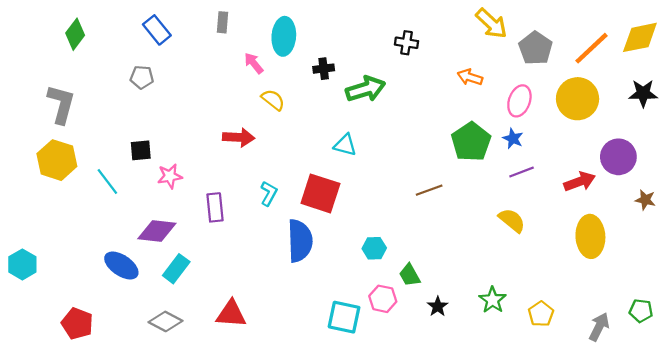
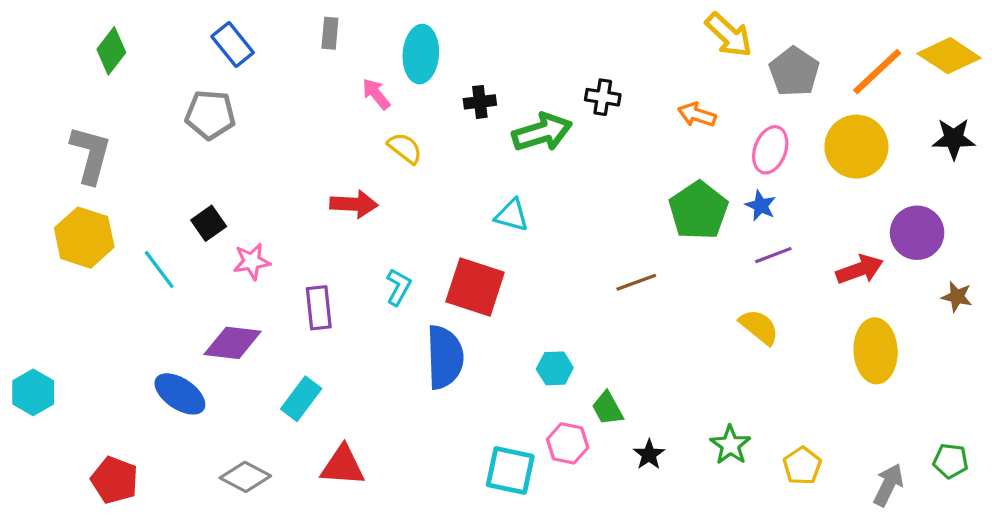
yellow diamond: (640, 37) -> (949, 56), turned 45
black cross: (406, 43) -> (603, 97), moved
gray pentagon: (142, 77) -> (210, 115), size x1.4
black square: (141, 150) -> (209, 223), turned -30
cyan rectangle: (176, 269) -> (301, 399), moved

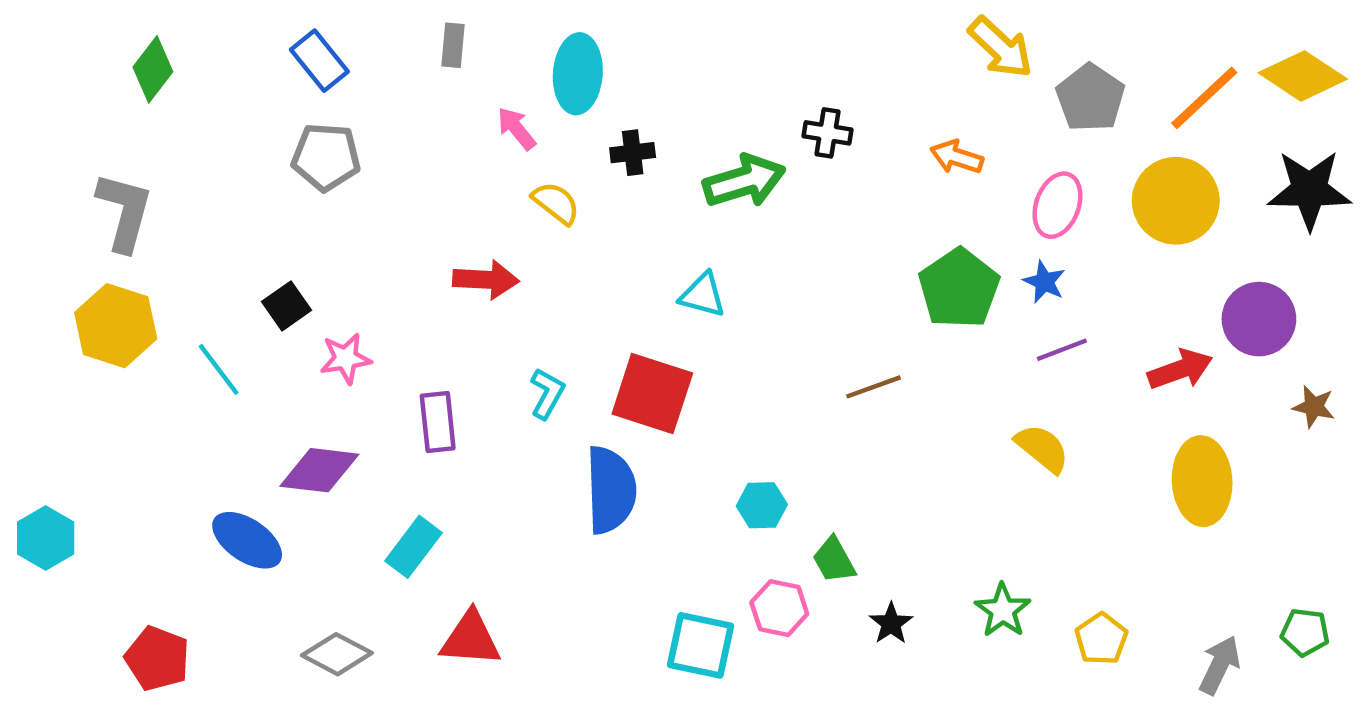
black cross: (480, 102) -> (633, 153), moved
gray pentagon: (210, 115) -> (326, 157), moved
black star: (954, 139) -> (1309, 190), size x1.4

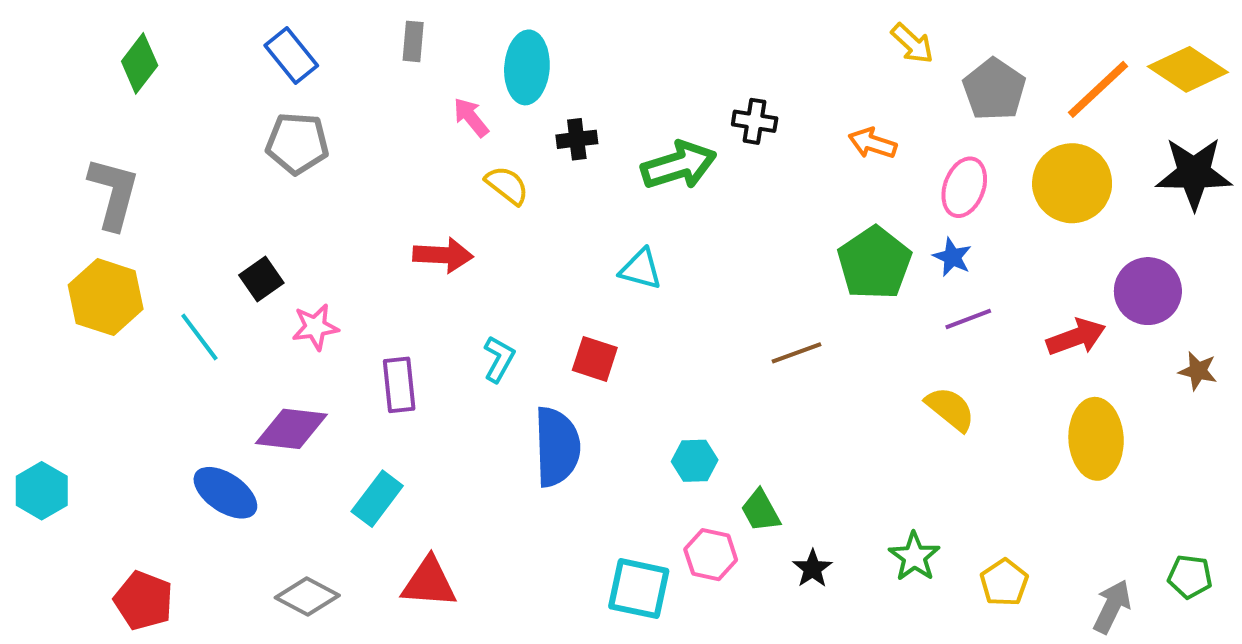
yellow arrow: (1001, 47) -> (912, 43), size x0.7
red square: (652, 394) -> (595, 359), size x0.6

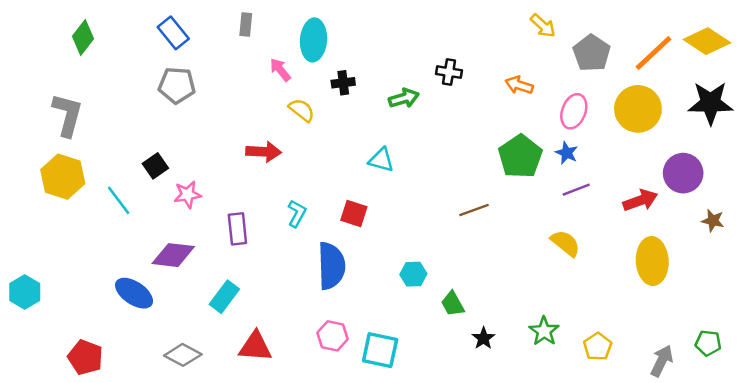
green arrow: (679, 165) -> (404, 98), size x0.7
pink hexagon: (711, 555) -> (333, 336), moved

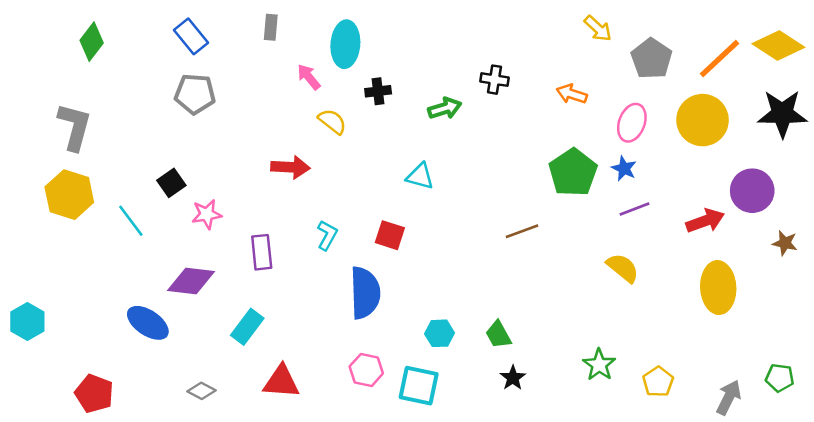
cyan hexagon: (413, 274) -> (440, 333), moved
black star: (483, 338) -> (513, 378), moved
gray diamond: (183, 355) -> (201, 391), size x0.7

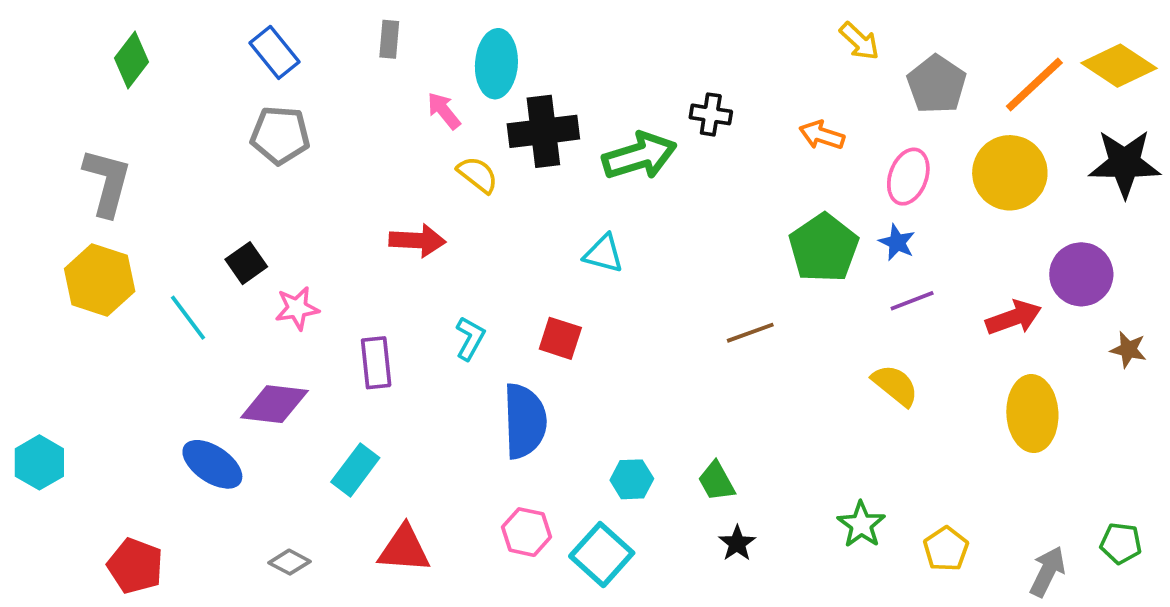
black cross: (378, 91) -> (543, 131), size x1.8
green arrow: (445, 108) -> (639, 156), size x1.5
cyan square: (419, 386) -> (602, 555), turned 30

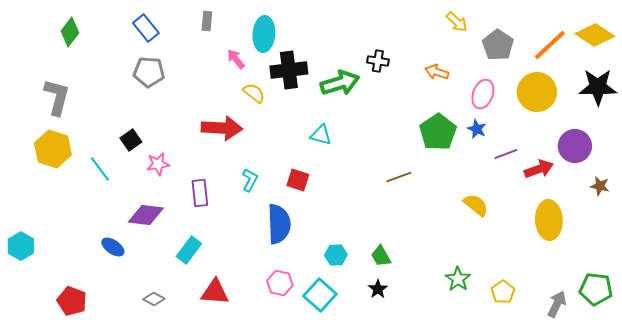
red arrow: (417, 240) -> (222, 128), size x1.4
purple line: (912, 301) -> (506, 154), moved
blue ellipse: (212, 464) -> (113, 247), size x0.7
black star: (737, 543) -> (378, 289), moved
green pentagon: (1121, 543) -> (596, 289), size x1.5

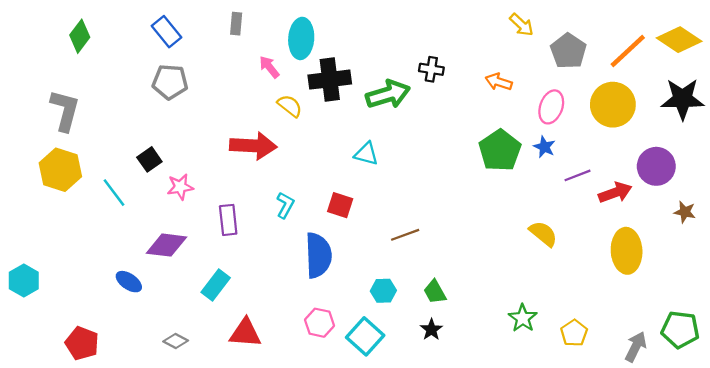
brown line: (399, 177) -> (405, 235), moved

